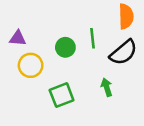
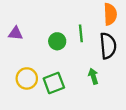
black semicircle: (123, 52) -> (108, 46), turned -55
yellow circle: (31, 65) -> (27, 78), moved

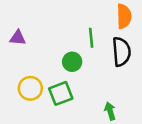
green circle: (57, 41) -> (72, 62), moved
green arrow: (93, 76) -> (110, 111), moved

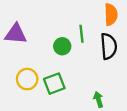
purple triangle: (18, 38) -> (16, 34), size x1.5
green circle: (72, 62) -> (62, 46), moved

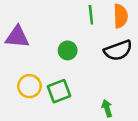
green line: (81, 34) -> (91, 15), moved
black semicircle: (109, 46) -> (118, 50), turned 75

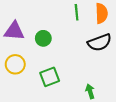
green circle: (68, 50) -> (43, 38), moved
yellow circle: (29, 86) -> (15, 64), moved

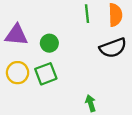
green square: (50, 77) -> (46, 74), moved
green arrow: (90, 91) -> (91, 103), moved

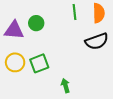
green circle: (49, 43) -> (36, 23), moved
green arrow: (91, 103) -> (65, 86), moved

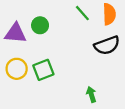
green line: (75, 12) -> (82, 13), turned -35
green arrow: (65, 86) -> (91, 94), moved

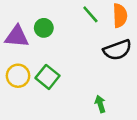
green square: (43, 70) -> (47, 77), turned -30

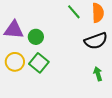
green circle: (44, 28) -> (36, 37), moved
green arrow: (100, 104) -> (98, 74), moved

